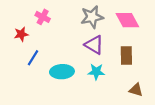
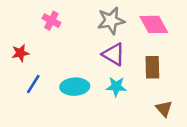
red star: (21, 34) -> (20, 53), moved
blue line: (33, 58) -> (33, 84), moved
brown triangle: (136, 90) -> (164, 109), turned 32

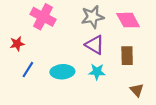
pink cross: (51, 21) -> (43, 17), size x1.6

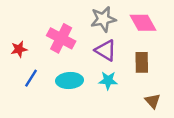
pink cross: (43, 17) -> (61, 38), moved

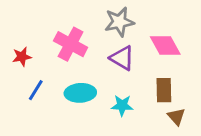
pink diamond: (143, 23) -> (165, 46), moved
brown rectangle: (142, 62) -> (164, 90), moved
cyan star: (108, 80) -> (122, 105), moved

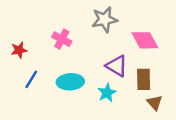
pink cross: (71, 44) -> (62, 39), size x0.7
purple triangle: (122, 58) -> (117, 66), moved
cyan star: (122, 105) -> (107, 93), turned -30

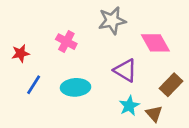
brown rectangle: (144, 79) -> (171, 85), moved, turned 45
cyan star: (107, 93) -> (129, 106), moved
brown triangle: (155, 103) -> (154, 114), moved

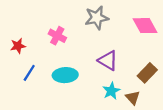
pink diamond: (155, 43) -> (145, 26), moved

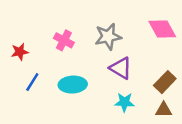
gray star: (97, 18) -> (108, 37), moved
cyan star: (111, 91) -> (124, 102), turned 30
brown triangle: (133, 98) -> (164, 110), moved, turned -48

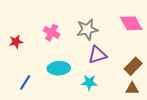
purple triangle: (121, 68) -> (97, 55), turned -48
blue line: (32, 82) -> (25, 82), moved
cyan star: (124, 102) -> (89, 82), moved

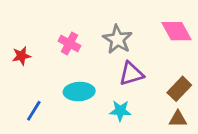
gray star: (87, 29) -> (118, 39), turned -30

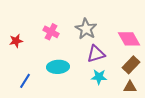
pink diamond: (177, 31) -> (129, 39), moved
cyan star: (120, 111) -> (99, 77), moved

